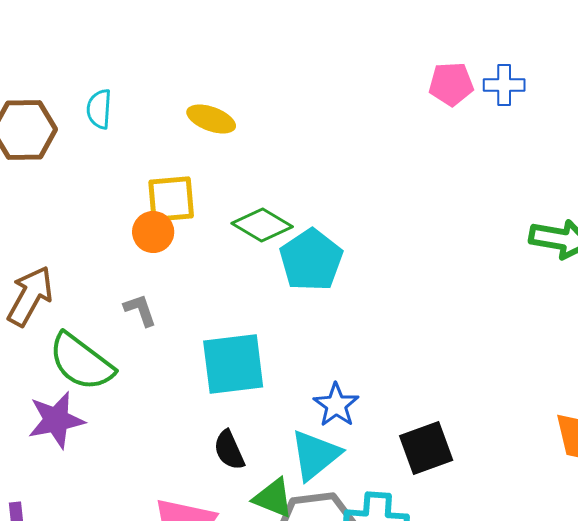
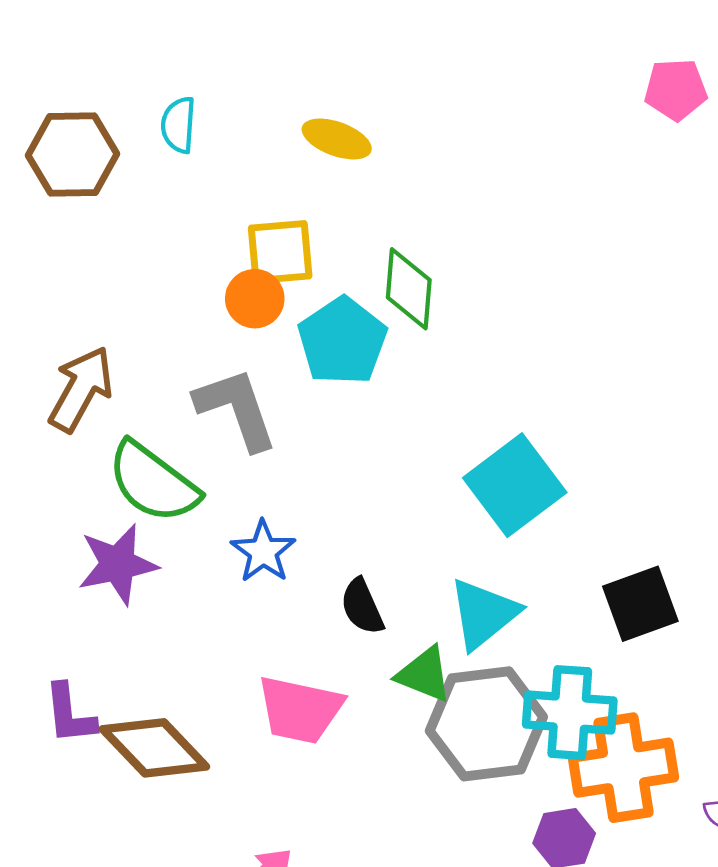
green diamond: (262, 225) -> (409, 289), turned 64
cyan pentagon: (311, 260) -> (342, 341), moved
gray L-shape: (140, 310) -> (236, 409), size x1.8
cyan square: (233, 364) -> (515, 485), moved, turned -30
blue star: (336, 405) -> (263, 552), moved

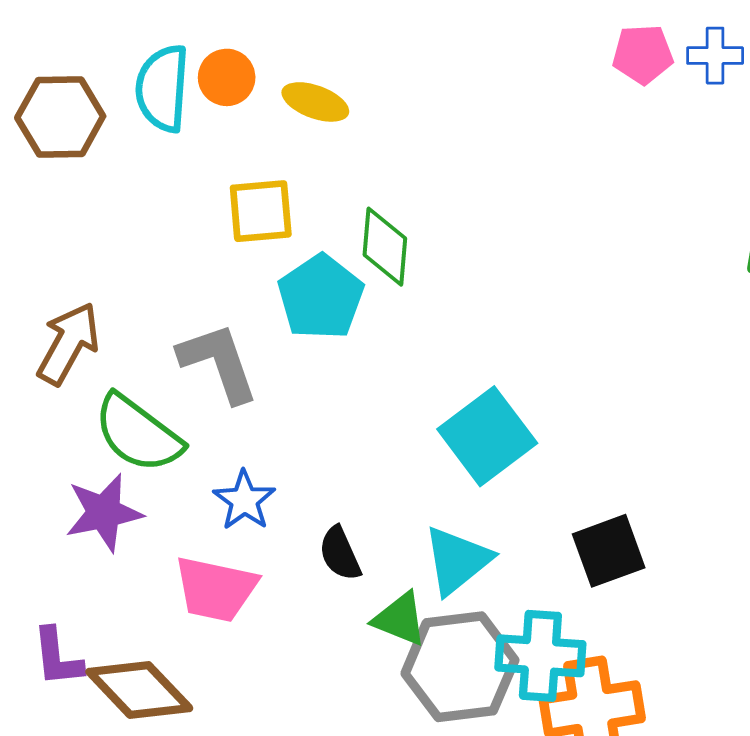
cyan semicircle: (178, 125) -> (162, 88), size x1.6
orange circle: (255, 299) -> (227, 77), moved
pink trapezoid: (300, 710) -> (216, 589), moved

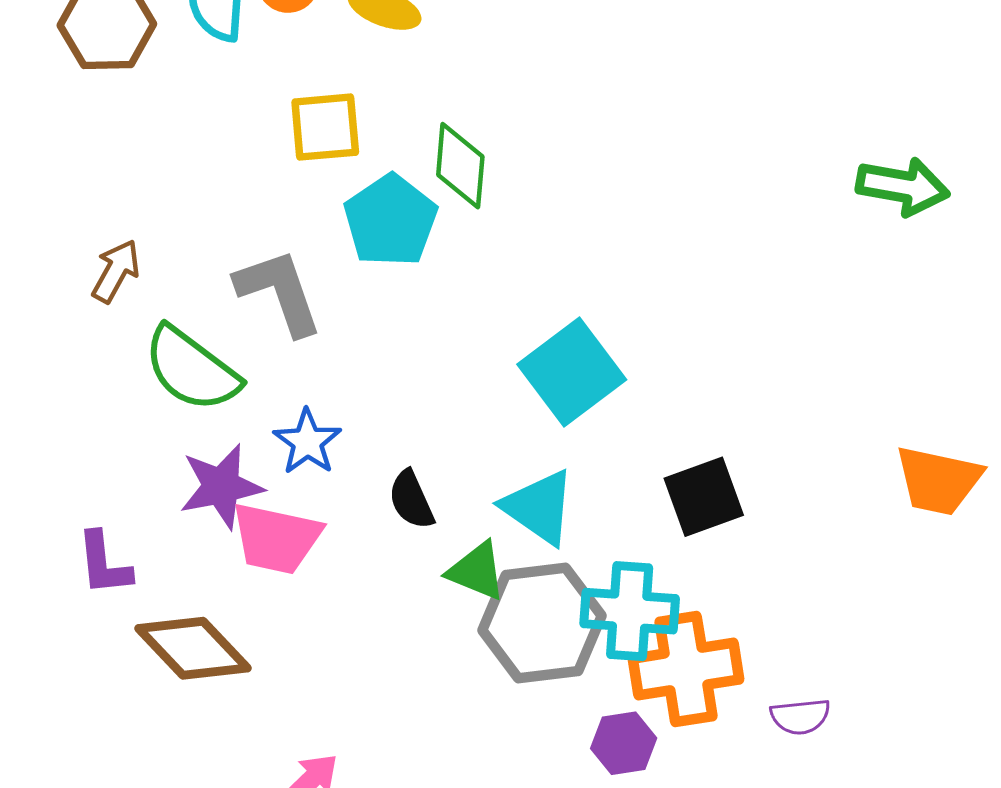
brown arrow: (68, 343) -> (116, 271), size x0.7
purple star: (104, 513) -> (221, 486), moved
cyan triangle: (457, 560) -> (539, 507), turned -46
purple L-shape: (57, 657) -> (104, 564), moved

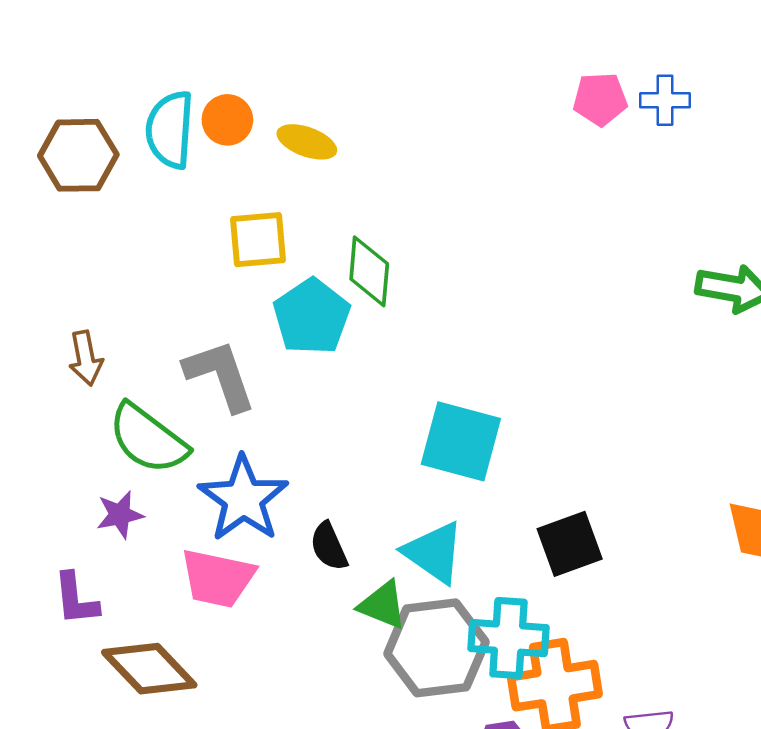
brown arrow: (116, 271) -> (86, 358), turned 140
cyan square: (572, 372) -> (461, 441), turned -38
blue star: (307, 442) -> (243, 499), size x1.6
purple star: (221, 486) -> (120, 515), moved, size x0.7

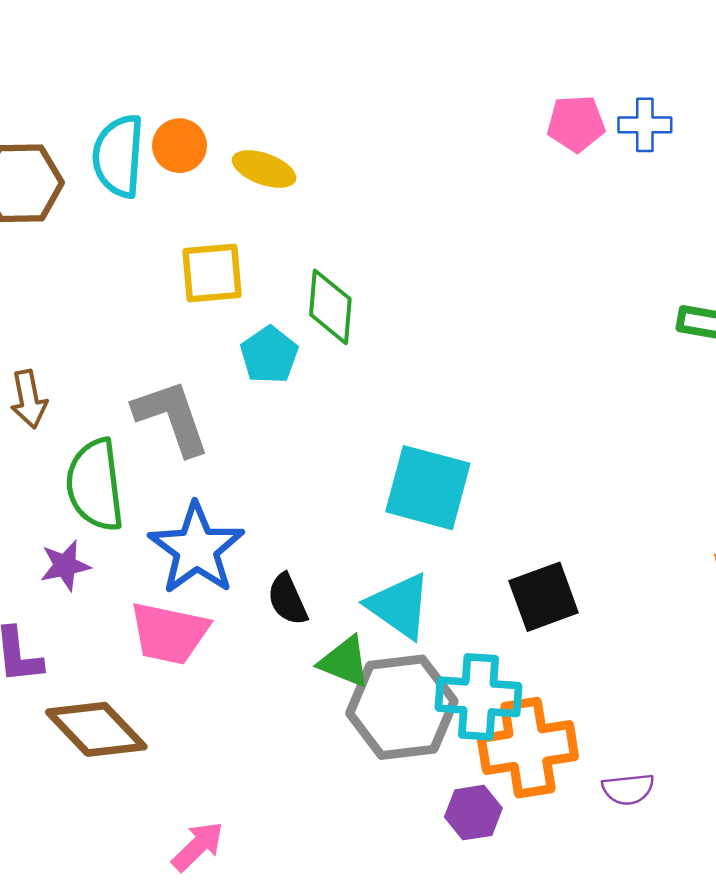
cyan pentagon: (312, 317) -> (269, 355), size x0.7
green semicircle: (148, 439) -> (95, 485), turned 46

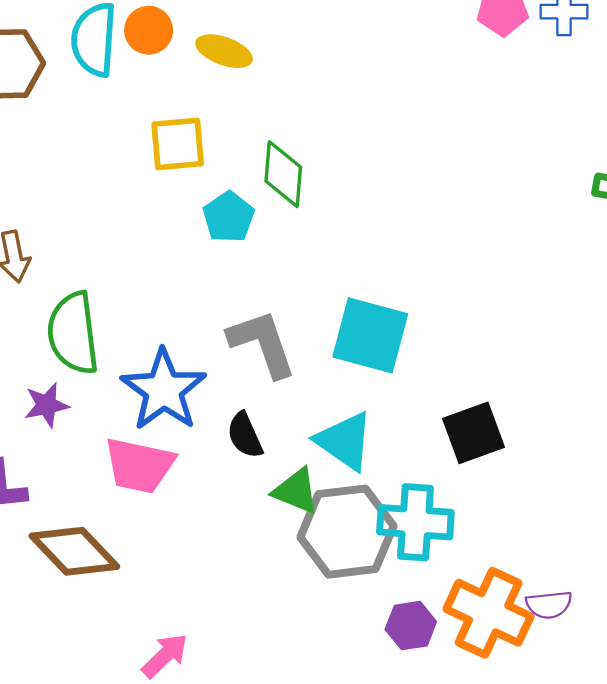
gray L-shape: (172, 417) -> (262, 344), moved
orange cross: (528, 748) -> (489, 613), moved, turned 34

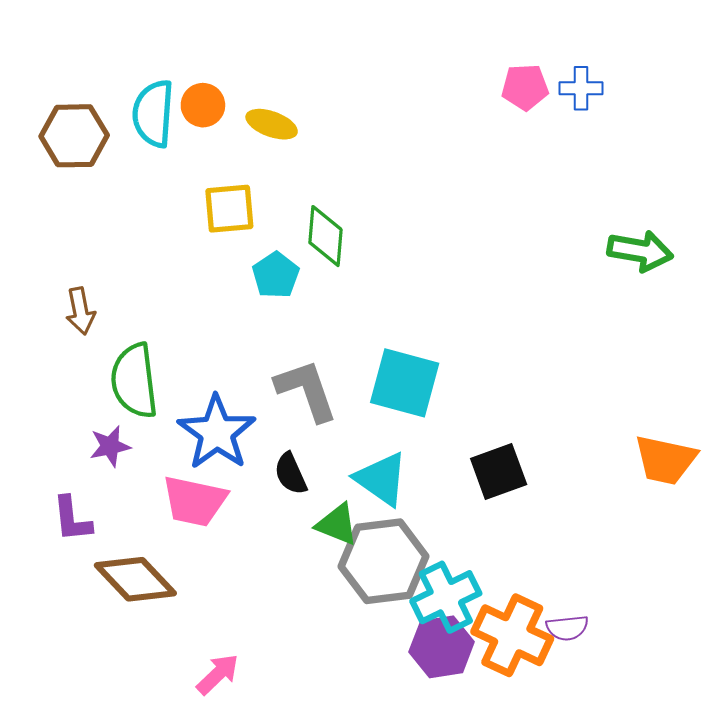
cyan cross: (415, 522) -> (446, 597), moved, turned -30
purple hexagon: (411, 626) -> (442, 647), size x1.4

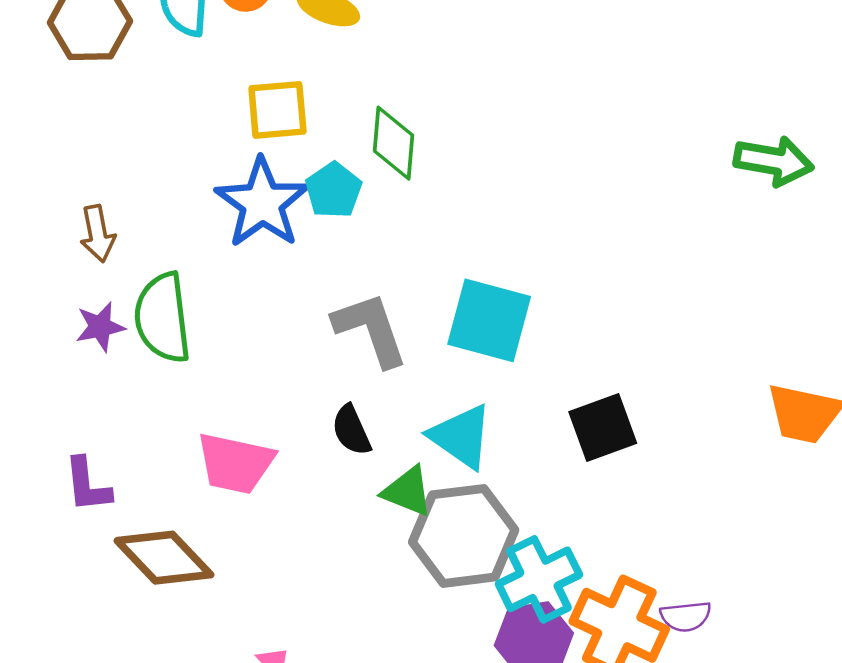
blue star: (217, 432) -> (262, 203), moved
purple star: (110, 446) -> (100, 327), moved

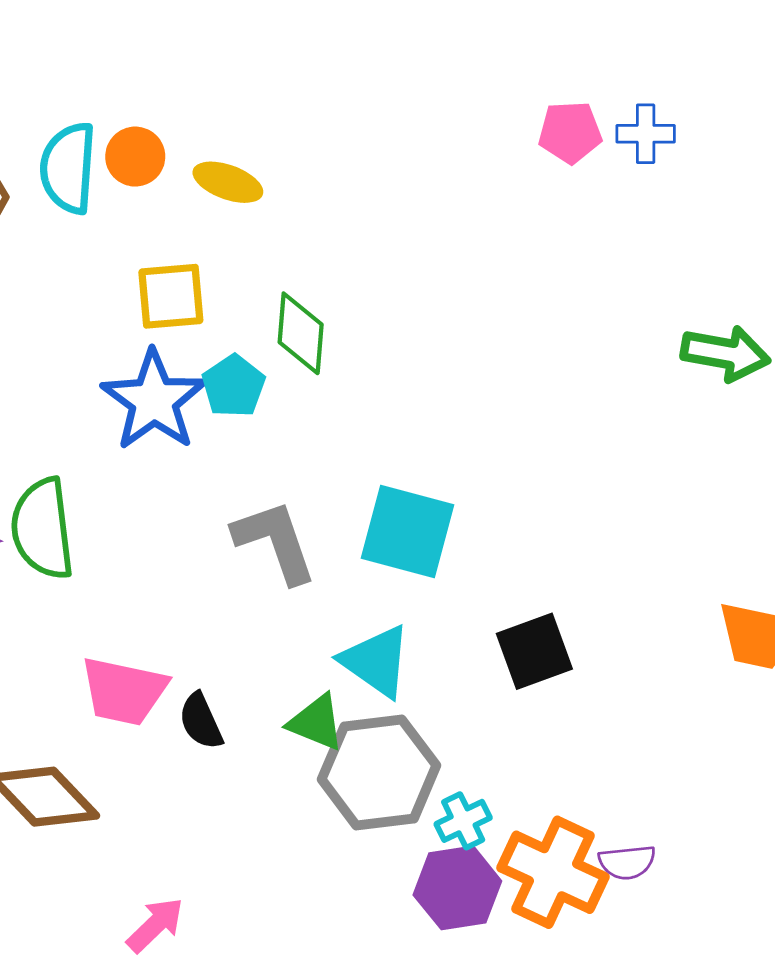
black semicircle: (351, 430) -> (201, 721), moved
cyan cross: (539, 579) -> (463, 821), size x0.6

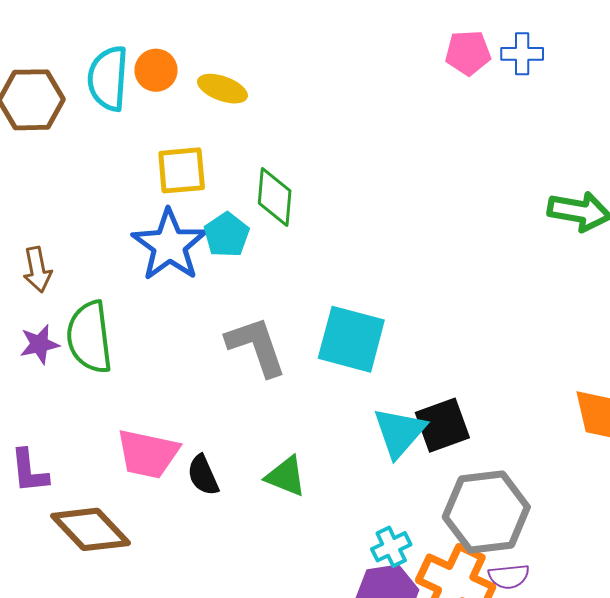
cyan triangle: (376, 661) -> (399, 432), moved, turned 36
gray hexagon: (379, 772) -> (486, 512), moved

